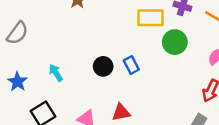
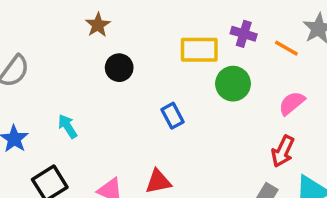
black circle: (103, 66) -> (119, 68), moved

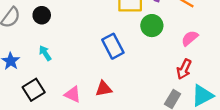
black circle: (119, 68) -> (42, 15), moved
blue rectangle: (173, 116) -> (113, 46), size x1.5

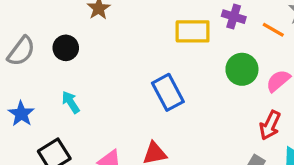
green circle: (152, 26) -> (242, 69), moved

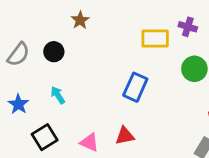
blue rectangle: (168, 92) -> (135, 87), turned 52

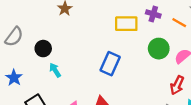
black circle: (54, 52) -> (43, 49), moved
cyan arrow: (58, 95) -> (55, 70), moved

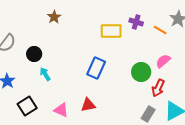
green circle: (159, 49) -> (141, 72), moved

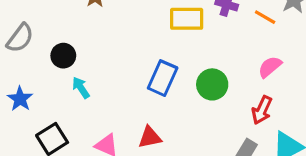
green circle: (141, 72) -> (212, 84), moved

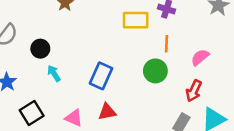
orange line: (265, 17) -> (167, 44), moved, turned 63
blue rectangle: (163, 78) -> (101, 76), moved

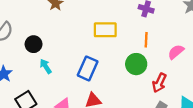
yellow rectangle: (136, 20) -> (105, 30), moved
red arrow: (194, 91) -> (159, 83), moved

